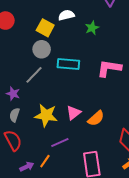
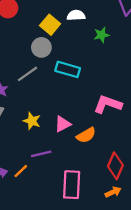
pink L-shape: (109, 68) -> (108, 104), moved
yellow star: (46, 115) -> (32, 121), size x0.7

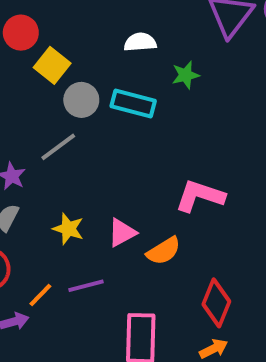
yellow square: (50, 25) -> (52, 65), moved
cyan rectangle: (68, 69) -> (133, 104), moved
orange line: (21, 171) -> (40, 295), moved

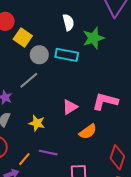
white semicircle: (140, 42) -> (68, 22), turned 84
green star: (186, 75) -> (93, 38), size x1.5
pink triangle: (122, 233) -> (70, 107), moved
purple line: (86, 286) -> (48, 153), turned 30

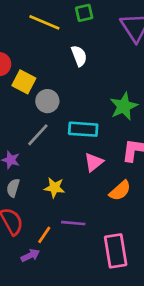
green star: (93, 38) -> (124, 106), moved
cyan rectangle: (67, 55) -> (83, 129), moved

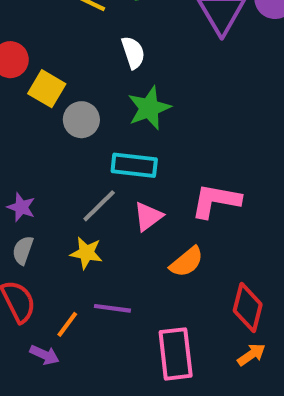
green star: (124, 106) -> (149, 108), moved
gray line: (38, 135) -> (99, 206), moved
purple arrow: (30, 255) -> (44, 355), turned 48

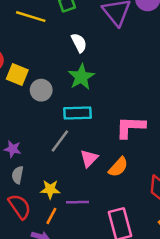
white semicircle: (133, 53) -> (79, 43), moved
pink triangle: (148, 217) -> (89, 158), moved
yellow star: (86, 253) -> (50, 189), moved

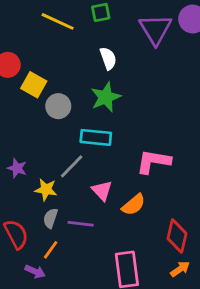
pink triangle: (89, 158) -> (102, 191), turned -36
gray semicircle: (18, 175) -> (50, 218), moved
yellow star: (50, 189) -> (46, 190), moved
purple line: (77, 202) -> (81, 224), moved

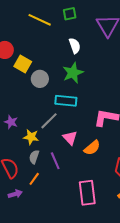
purple line: (81, 224) -> (55, 161), turned 60
purple arrow: (35, 271) -> (15, 194), moved, turned -40

